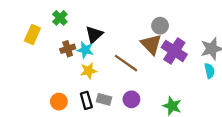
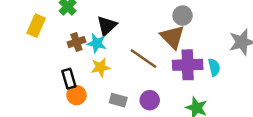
purple cross: (174, 51) -> (188, 65), moved, turned -35
cyan semicircle: (210, 71) -> (214, 67), moved
black rectangle: (86, 100) -> (69, 79), moved
orange circle: (59, 102) -> (76, 95), moved

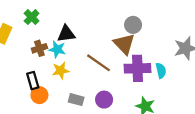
black triangle: (107, 26) -> (66, 34), turned 36

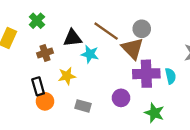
cyan star: (57, 49) -> (90, 54), moved
brown line: (98, 63) -> (106, 31), moved
purple circle: (104, 100) -> (121, 98), moved

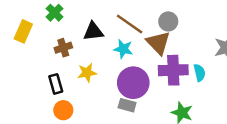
cyan star: (90, 54) -> (123, 49), moved
purple circle: (121, 98) -> (133, 83), moved, size x1.6
orange circle: (45, 101) -> (63, 110), moved
gray rectangle: (83, 106) -> (127, 105), moved

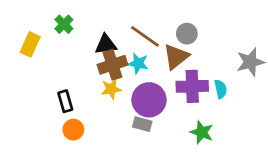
brown triangle: (158, 43) -> (176, 57), turned 35
brown cross: (63, 48) -> (113, 65), moved, size x1.5
yellow star: (87, 73) -> (111, 89), moved

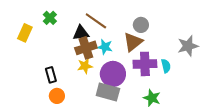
brown line: (145, 36) -> (96, 21), moved
gray rectangle: (142, 124) -> (108, 92), size x1.6

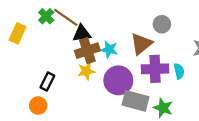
brown line: (96, 21) -> (66, 17), moved
gray circle: (141, 25) -> (162, 24), moved
black rectangle: (51, 75) -> (47, 82), turned 42
gray rectangle: (108, 92) -> (136, 101), moved
orange circle: (57, 96) -> (38, 106), moved

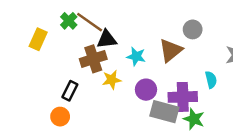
brown cross: (87, 51) -> (93, 59), moved
purple cross: (155, 69) -> (183, 97), moved
purple circle: (118, 80) -> (146, 90), size x0.7

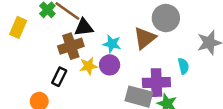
gray circle: (193, 29) -> (166, 18), size x1.5
purple circle: (146, 90) -> (110, 65), moved
black rectangle: (70, 91) -> (59, 77), moved

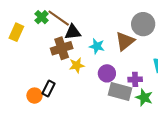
purple circle: (110, 65) -> (107, 73), moved
black rectangle: (59, 77) -> (49, 88), moved
purple cross: (156, 83) -> (135, 79), size x0.6

